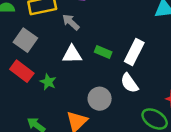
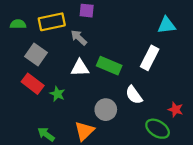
green rectangle: (103, 52) -> (109, 66), size x1.5
white rectangle: (134, 52) -> (150, 58), moved

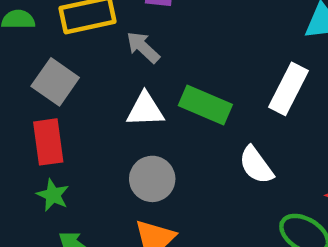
red rectangle: (33, 84) -> (48, 142), turned 45
green star: (57, 94) -> (53, 195), moved
gray circle: (106, 110) -> (152, 179), moved

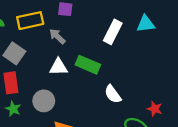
white rectangle: (288, 89) -> (113, 32), moved
gray circle: (152, 179) -> (44, 101), moved

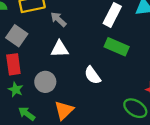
green rectangle: (88, 65) -> (117, 47), moved
white semicircle: (113, 94) -> (92, 75), moved

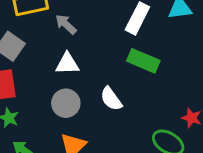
gray circle: (45, 82) -> (66, 103), moved

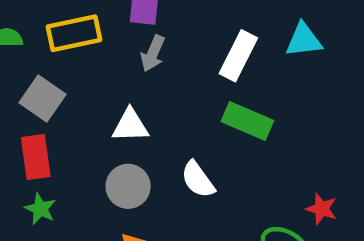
gray arrow: (66, 24) -> (153, 54), moved, turned -110

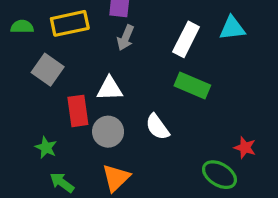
red rectangle: (36, 157) -> (78, 111), moved

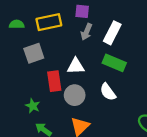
white rectangle: (186, 39) -> (112, 33), moved
gray square: (48, 70) -> (34, 53), turned 36
green rectangle: (192, 85) -> (114, 63), moved

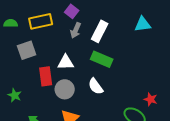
purple square: (82, 11) -> (72, 11), turned 32
green star: (33, 106) -> (15, 95), moved

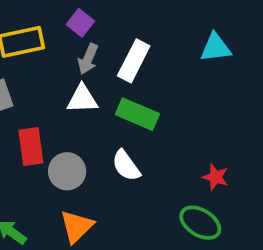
white triangle: (66, 62) -> (82, 99), moved
red star: (151, 99) -> (216, 177), moved

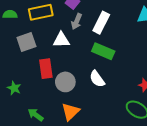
white triangle: (82, 99) -> (61, 40), moved

